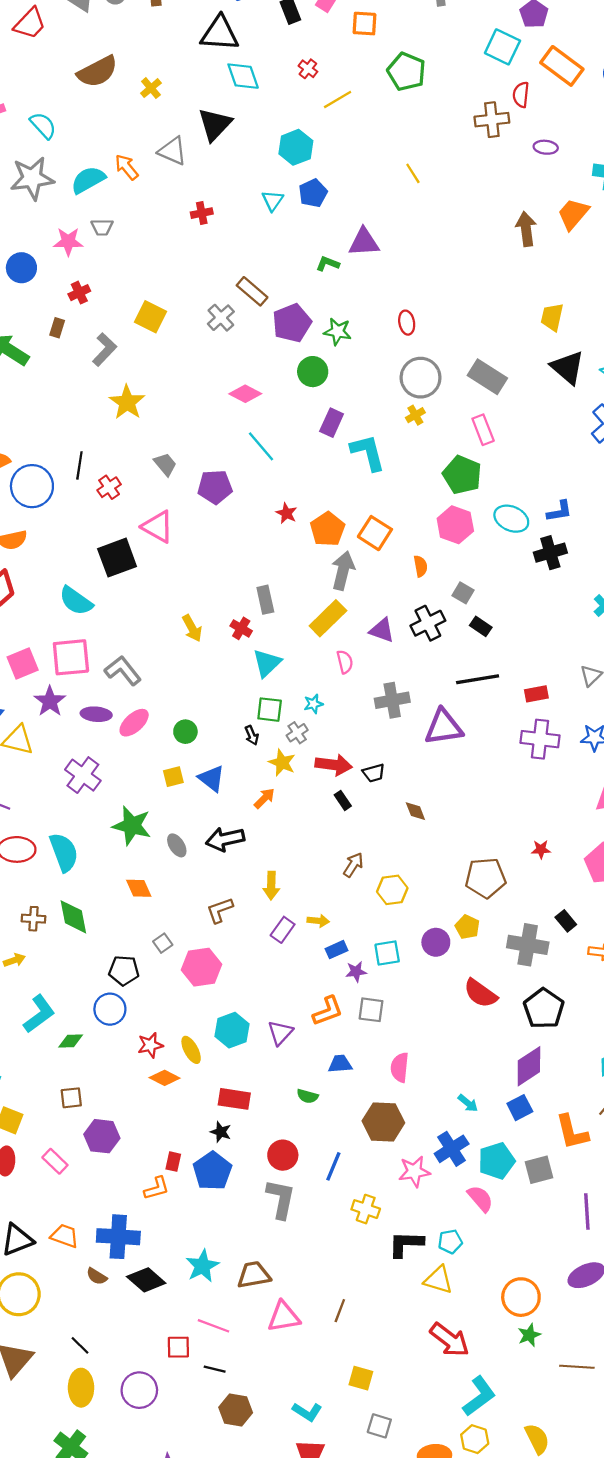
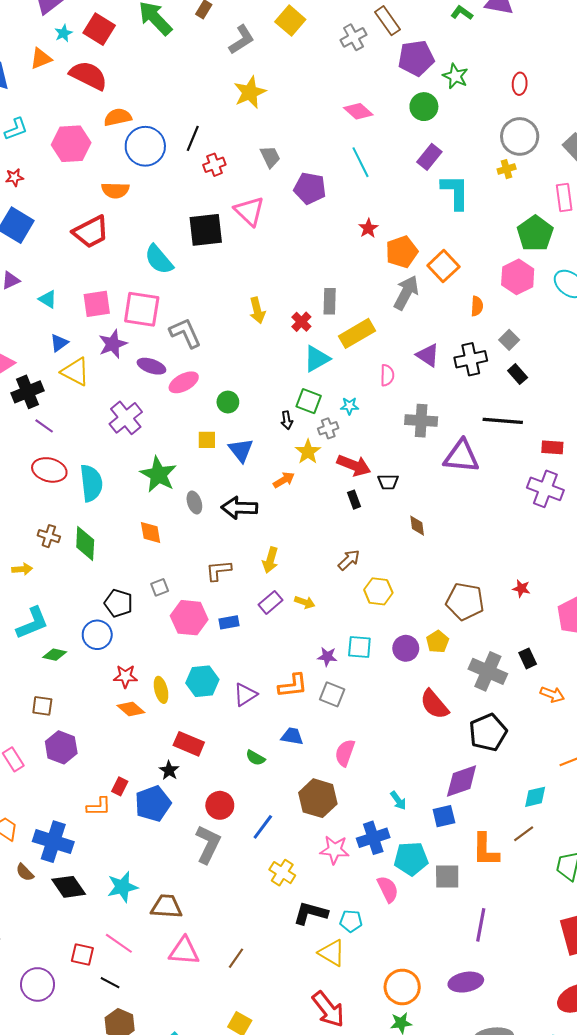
yellow rectangle: (328, 618) -> (357, 333), moved
blue rectangle: (336, 950) -> (229, 622), moved

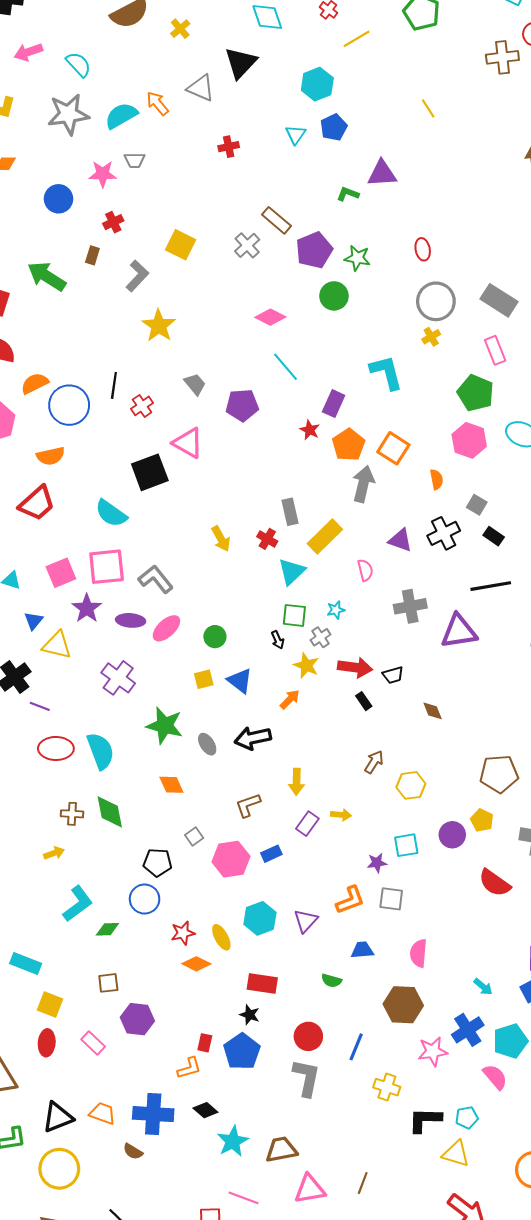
purple rectangle: (429, 157) -> (334, 404), moved
black diamond: (69, 887) -> (205, 1110), moved, size x0.7

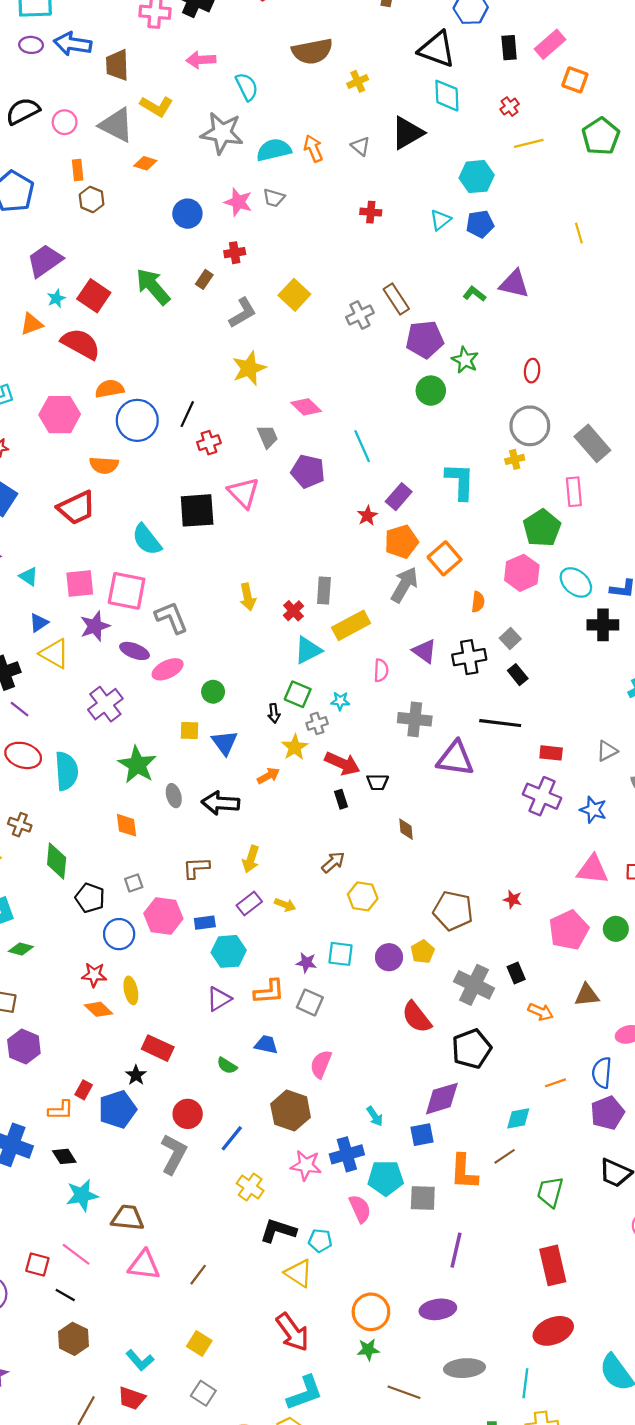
gray triangle: (201, 88) -> (361, 146), size x0.7
pink diamond: (270, 317) -> (306, 407), moved
green diamond: (110, 812) -> (57, 861), moved
blue circle: (145, 899) -> (119, 934), moved
cyan hexagon: (260, 918) -> (229, 951), moved

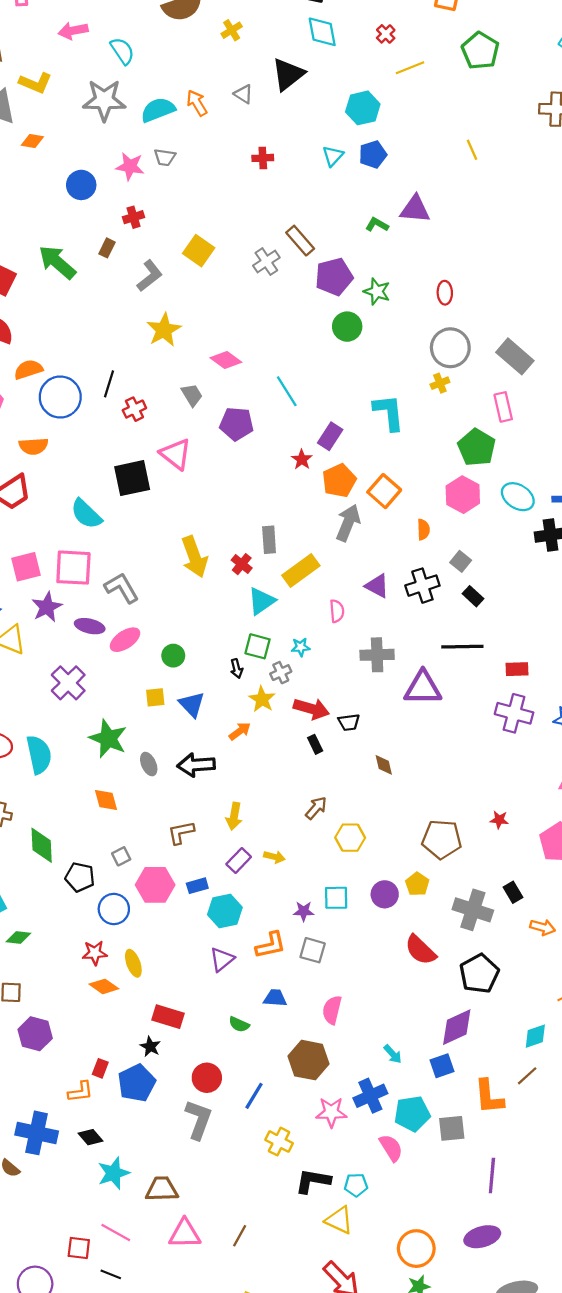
yellow arrow: (248, 597) -> (194, 557), size x1.5

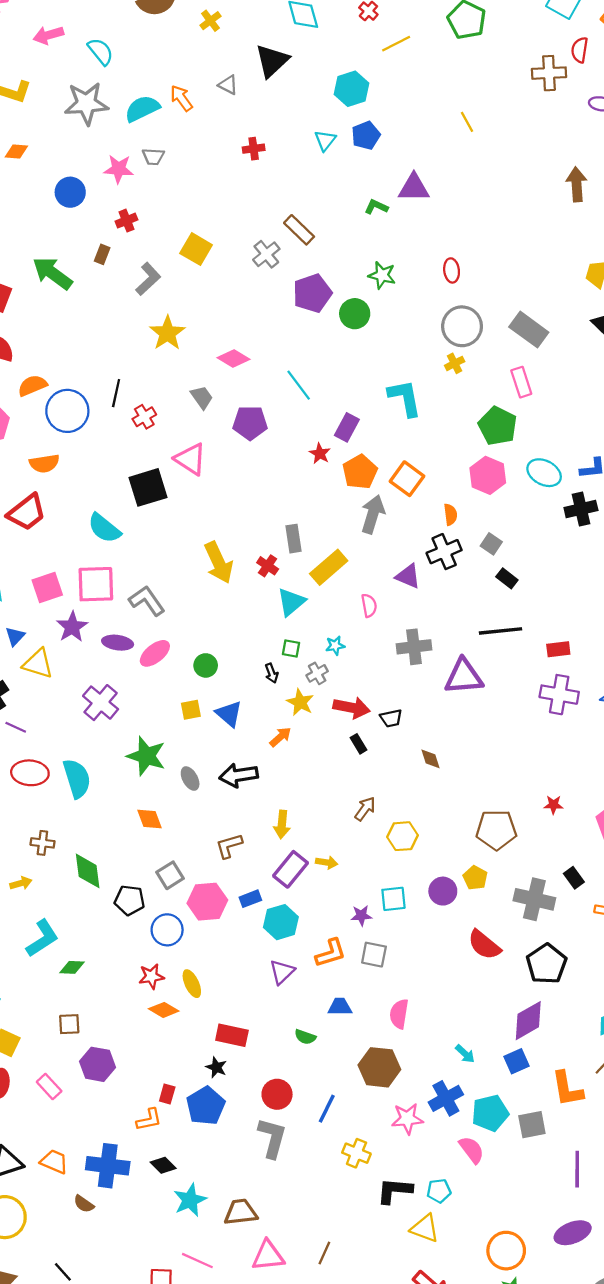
purple pentagon: (334, 277) -> (312, 293), moved
black cross: (422, 586) -> (444, 552), moved
green square: (257, 646) -> (291, 649), size x0.7
gray square: (121, 856) -> (170, 875), size x1.4
purple rectangle: (239, 861) -> (291, 869), size x1.4

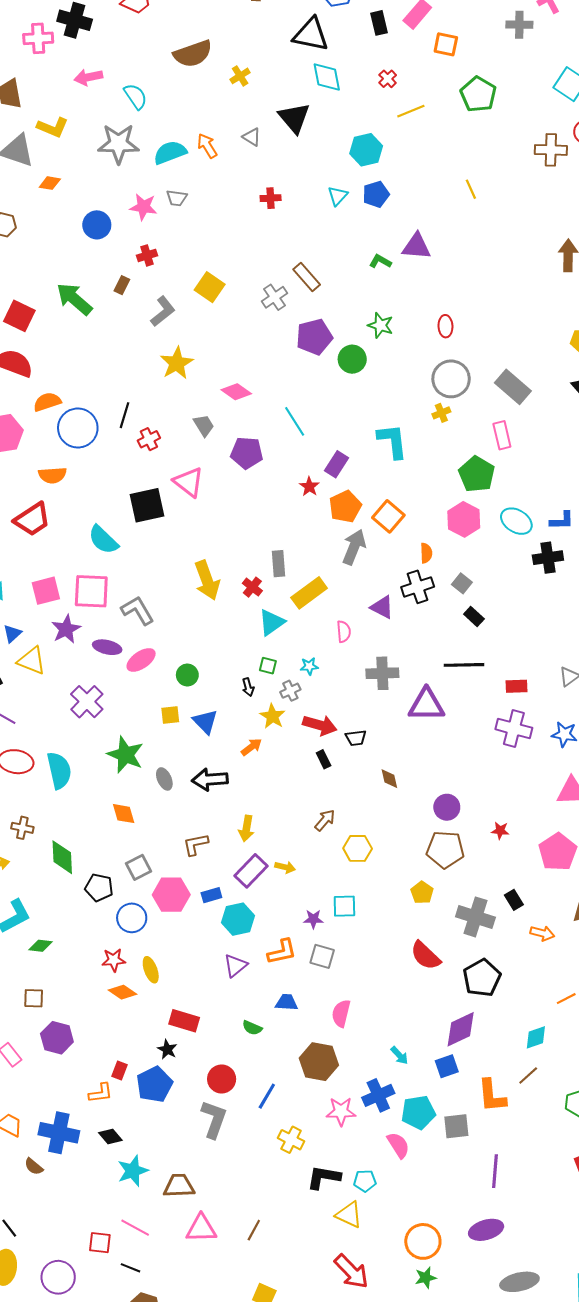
black triangle: (272, 61) -> (294, 118), turned -32
purple circle: (443, 891) -> (447, 807), moved

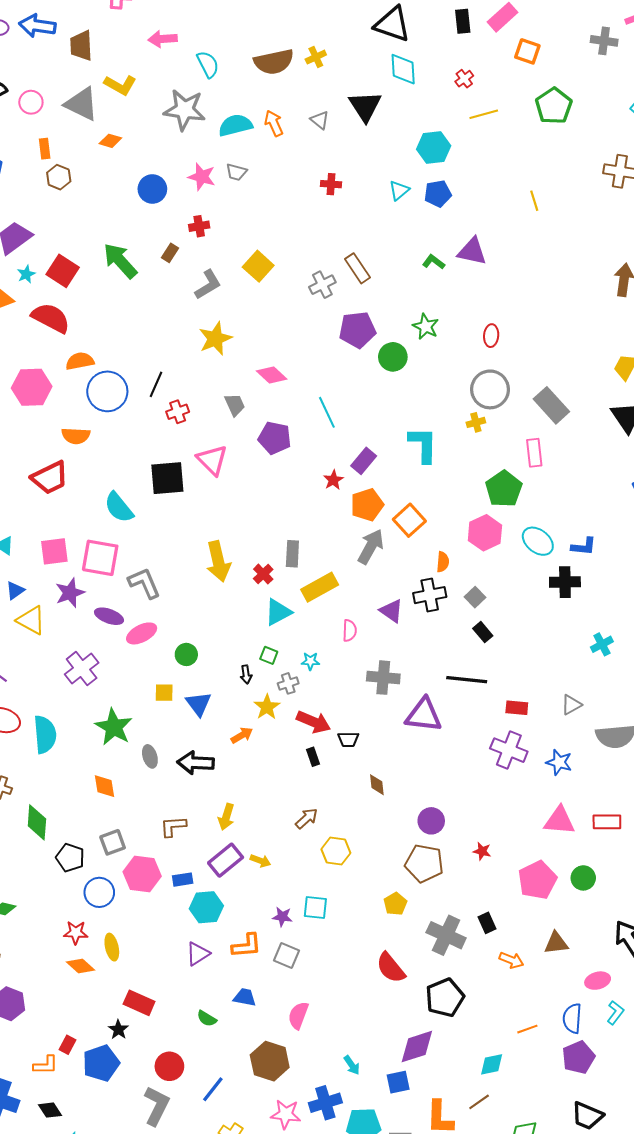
brown semicircle: (193, 54) -> (274, 62), moved

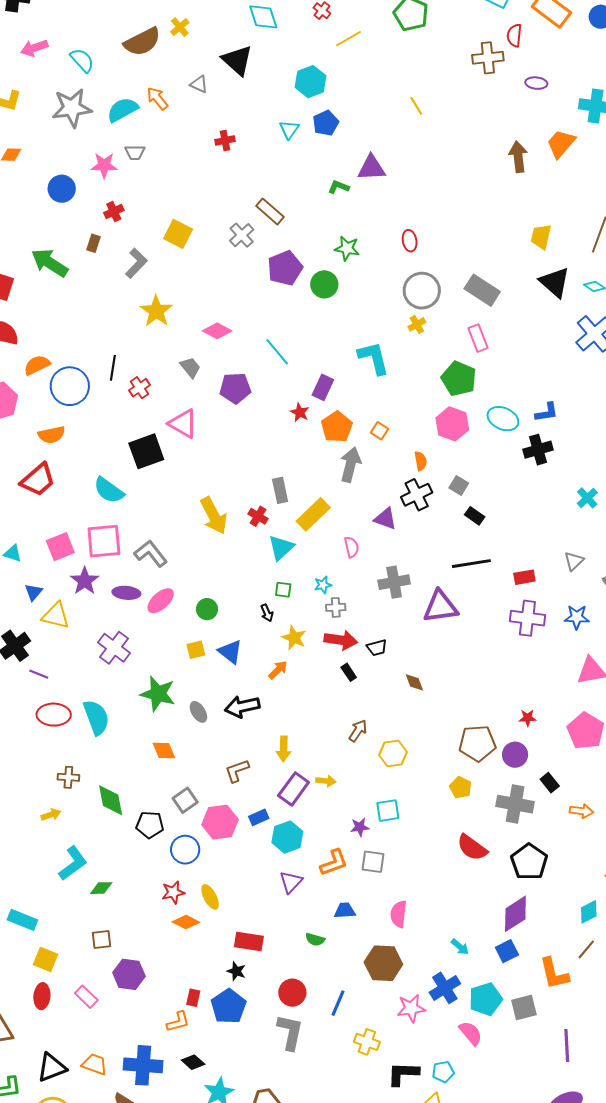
orange square: (409, 520) -> (380, 431), size x0.6
gray cross: (288, 683) -> (336, 607), moved, turned 30
purple circle: (431, 821) -> (515, 755), moved

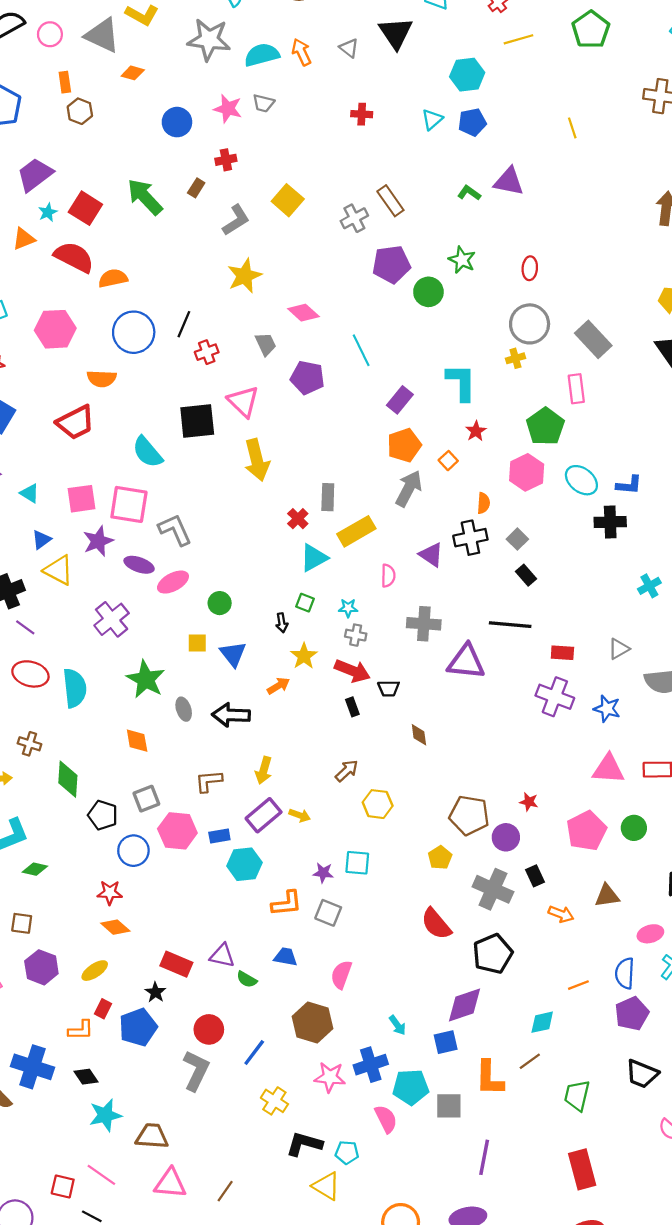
orange semicircle: (37, 365) -> (113, 278), moved
red star: (300, 412) -> (476, 431), moved
yellow arrow: (214, 516) -> (257, 460), moved
purple triangle: (291, 882) -> (222, 956), moved, turned 45
yellow ellipse: (210, 897) -> (95, 971), moved, turned 70

